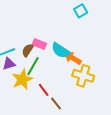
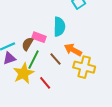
cyan semicircle: (61, 50) -> (59, 27), moved, turned -120
brown line: (56, 104) -> (56, 59), moved

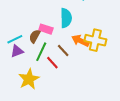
yellow cross: (84, 67) -> (95, 40), moved
yellow star: (23, 73) -> (29, 79), moved
red line: (45, 83) -> (52, 63), moved

